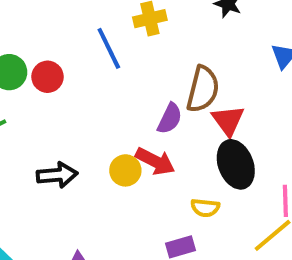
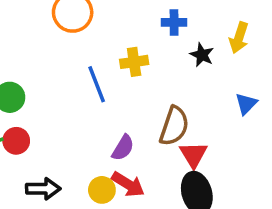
red circle: (48, 77) -> (16, 141), moved
purple semicircle: (170, 119) -> (123, 148), moved

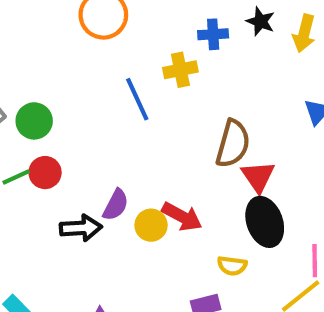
blue cross: (174, 22) -> (213, 34), moved
black star: (202, 55) -> (261, 21), moved
purple semicircle: (123, 148) -> (116, 205), moved

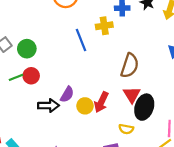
red triangle: (258, 176) -> (132, 95), moved
red arrow: (182, 217) -> (101, 102), turned 84
black ellipse: (265, 222) -> (144, 107), turned 35

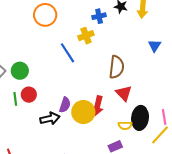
green line: (16, 77) -> (15, 99), turned -64
yellow circle: (85, 106) -> (83, 112), size x1.5
black ellipse: (144, 107) -> (140, 118), moved

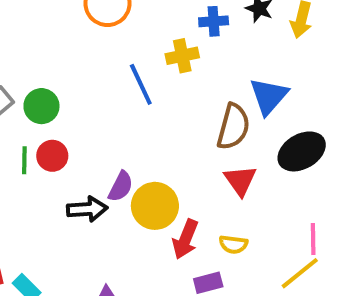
blue triangle: (155, 46) -> (269, 96), moved, size x1.5
red arrow: (97, 106) -> (185, 239), moved
black ellipse: (140, 118) -> (302, 151), moved, turned 45

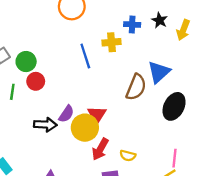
black ellipse: (302, 151) -> (174, 106), turned -40
red circle: (52, 156) -> (36, 81), moved
red triangle: (240, 180) -> (97, 115), moved

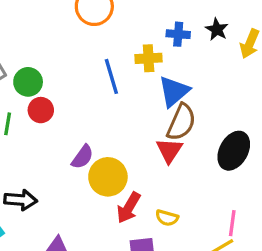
blue triangle: (159, 72) -> (174, 91), moved
red triangle: (97, 115) -> (169, 150), moved
black arrow: (45, 125) -> (21, 200), moved

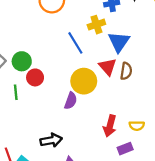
brown semicircle: (181, 122) -> (126, 71), moved, size x0.7
red triangle: (169, 150) -> (108, 67), moved
yellow circle: (108, 177) -> (84, 81), moved
black arrow: (21, 200) -> (51, 140), moved

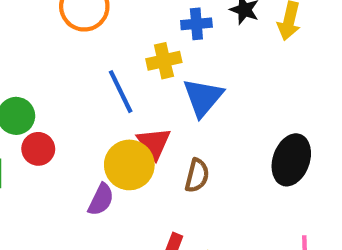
red triangle: (108, 67) -> (154, 143), moved
brown semicircle: (126, 71) -> (197, 175), moved

